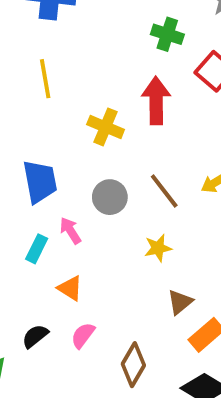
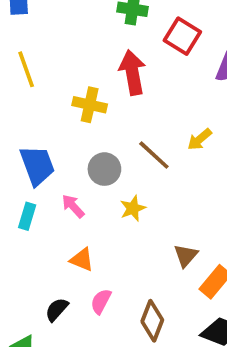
yellow star: (158, 248) -> (133, 208), moved
cyan rectangle: (37, 249) -> (27, 216), moved

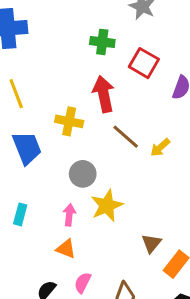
brown line: (154, 155) -> (126, 137), moved
blue trapezoid: (37, 165) -> (27, 148), moved
pink arrow: (73, 206) -> (69, 215), moved, turned 50
yellow star: (133, 208) -> (107, 206), size x1.5

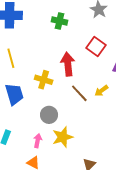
green cross: (102, 42) -> (59, 21), moved
yellow arrow: (160, 147) -> (101, 91), moved

